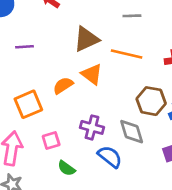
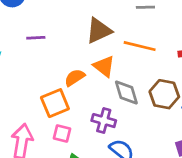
orange square: (28, 104) -> (55, 103), moved
gray diamond: (132, 132) -> (126, 93), moved
pink square: (51, 141) -> (62, 133), turned 30

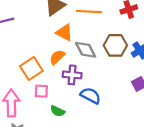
orange semicircle: (75, 77) -> (57, 57), moved

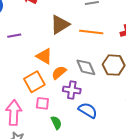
orange triangle: (64, 33) -> (44, 56), moved
green semicircle: (58, 111) -> (56, 123), turned -144

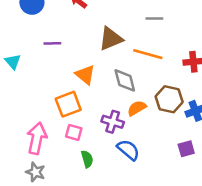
gray diamond: (86, 67) -> (125, 80), moved
orange semicircle: (59, 73) -> (137, 108), moved

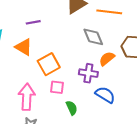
purple line: (52, 43) -> (33, 22), moved
orange triangle: (85, 75) -> (24, 47), moved

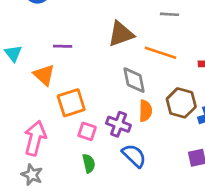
orange semicircle: (107, 59) -> (146, 111), turned 119
pink square: (57, 87) -> (87, 131), moved

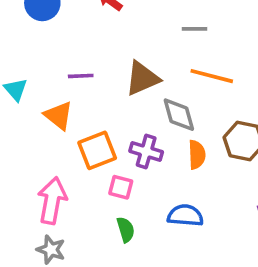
gray line: (170, 14) -> (195, 29), moved
brown triangle: (121, 34) -> (142, 78), moved
purple cross: (119, 124) -> (146, 152), moved
blue semicircle: (134, 156) -> (185, 215), turned -35

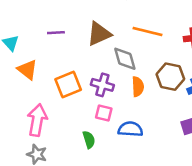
orange triangle: (59, 116) -> (27, 70), moved
pink square: (121, 187) -> (104, 113), moved

